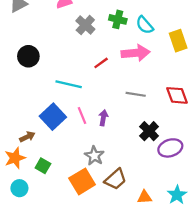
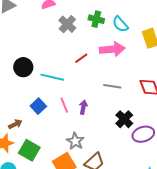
black circle: (28, 56) -> (23, 67), moved
blue square: (53, 117) -> (38, 106), size x0.7
green square: (43, 166) -> (29, 150), size x1.5

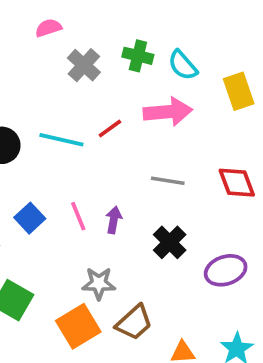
cyan line: (52, 77) -> (61, 140), moved
black cross: (124, 119) -> (170, 242), moved
gray star: (75, 141) -> (99, 283), turned -30

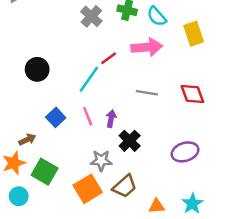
cyan line: (61, 140) -> (89, 79), moved, turned -68
black cross: (170, 242) -> (130, 141), moved

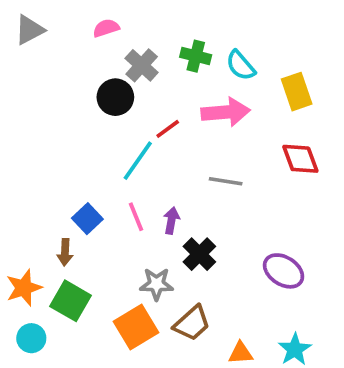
black circle: (37, 69) -> (115, 97), moved
red diamond: (192, 94) -> (300, 159), moved
brown arrow: (27, 140) -> (65, 252), moved, turned 119
purple ellipse: (185, 152) -> (284, 271), turned 50

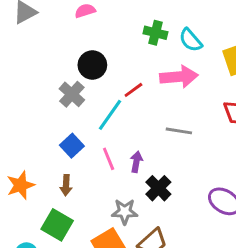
gray cross: (142, 65) -> (72, 94), moved
blue square: (87, 219) -> (72, 146), moved
brown arrow: (65, 252) -> (66, 185), moved
orange star: (24, 288) -> (21, 185), moved

